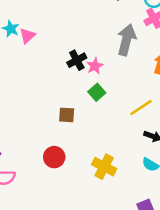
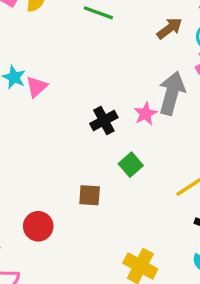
pink star: (95, 66) -> (145, 114), moved
red circle: (54, 157) -> (38, 226), moved

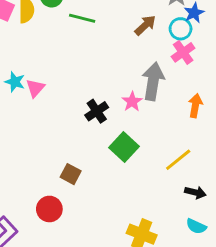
green square: (131, 165) -> (124, 147), size x1.4
brown square: (90, 195) -> (71, 174), moved, turned 30

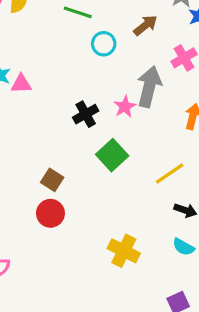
cyan circle: (181, 29) -> (104, 44), moved
pink triangle: (35, 88) -> (21, 84), turned 42
red circle: (49, 209) -> (50, 213), moved

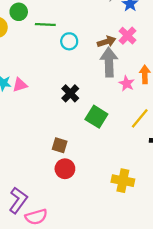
brown arrow: (145, 25) -> (106, 42), moved, turned 36
pink star: (125, 107) -> (127, 83), moved

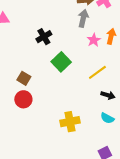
gray arrow: (109, 62) -> (83, 18), size x0.7
yellow cross: (123, 181) -> (70, 122), turned -36

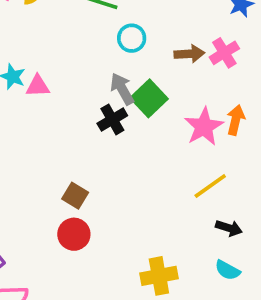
gray arrow: (83, 18) -> (122, 89), moved, turned -42
pink star: (94, 40) -> (204, 127), size x1.5
green square: (61, 62) -> (149, 98), moved

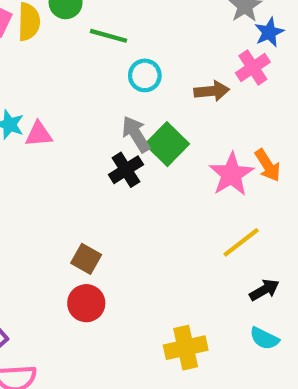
pink cross: (224, 53) -> (253, 67), moved
orange arrow: (236, 120) -> (268, 165), turned 136
black arrow: (229, 228) -> (264, 290), turned -45

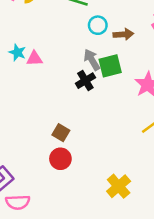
brown arrow: (212, 91) -> (123, 34), moved
green square: (167, 144) -> (110, 66), turned 30
yellow cross: (186, 348) -> (119, 186), turned -30

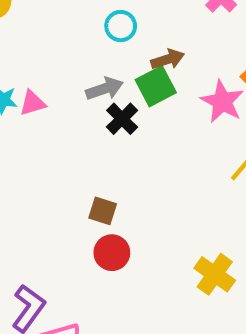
brown arrow: (123, 34) -> (168, 59), moved
gray arrow: (92, 60) -> (104, 89), moved, turned 115

